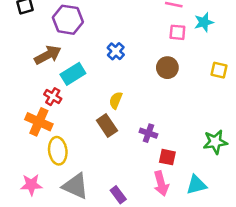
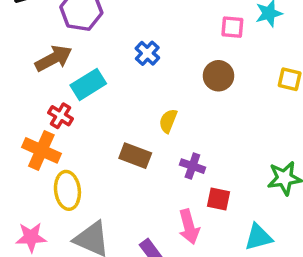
yellow semicircle: (116, 100) -> (168, 121), moved
brown rectangle: (107, 126) -> (135, 156), turned -35
pink arrow: (161, 183) -> (189, 227), moved

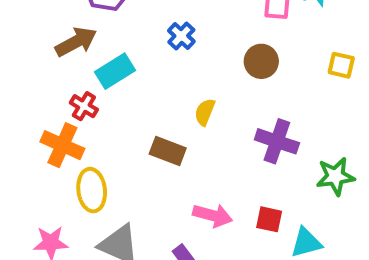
purple cross: (192, 166) -> (277, 141), moved, size x1.5
red square: (218, 199) -> (269, 219), moved
pink arrow: (189, 227) -> (213, 215), moved, turned -60

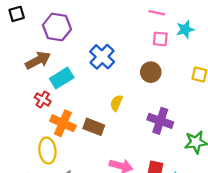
blue cross: (181, 36) -> (102, 57), size x1.5
orange cross: (62, 145) -> (63, 123), moved

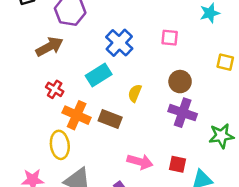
pink square: (160, 39) -> (170, 38), moved
brown circle: (151, 72) -> (180, 82), moved
cyan rectangle: (62, 78) -> (99, 75), moved

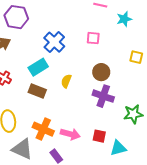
orange cross: (77, 115) -> (43, 129), moved
brown rectangle: (110, 119) -> (37, 91), moved

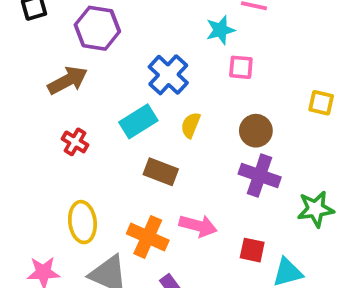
cyan star: (124, 19) -> (220, 30), moved
yellow semicircle: (66, 81) -> (191, 125), moved
brown rectangle: (37, 91) -> (161, 172), moved
pink arrow: (70, 134) -> (198, 226), moved

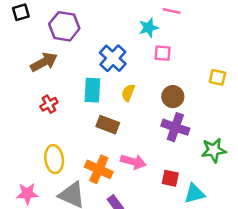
cyan rectangle: (138, 121) -> (92, 90), turned -55
red cross: (75, 142) -> (49, 104), turned 30

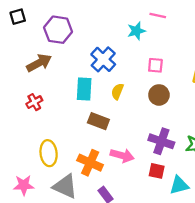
pink square: (163, 53) -> (155, 65), moved
red cross: (49, 104) -> (34, 102), moved
purple cross: (175, 127) -> (161, 141), moved

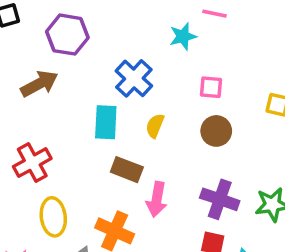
red cross: (34, 102) -> (32, 163), moved, size x1.5
pink arrow: (122, 156) -> (157, 199), moved, turned 85

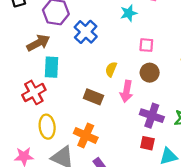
blue cross: (134, 78) -> (86, 32), moved
cyan rectangle: (106, 122) -> (52, 67), moved
pink arrow: (157, 199) -> (126, 91), moved

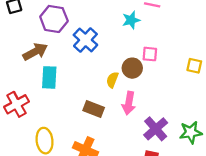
brown circle: (150, 73) -> (132, 68), moved
red cross: (34, 92) -> (16, 104), moved
purple cross: (152, 116) -> (156, 129), turned 30

